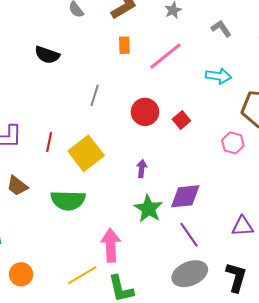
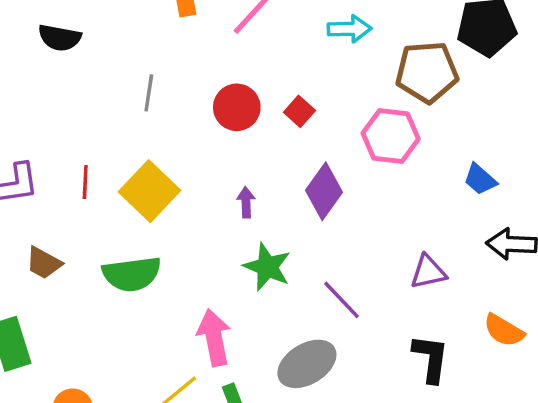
pink hexagon: (233, 143) -> (391, 136), size x1.5
purple diamond: (185, 196) -> (324, 191), moved, turned -40
gray ellipse: (190, 274) -> (307, 364), moved

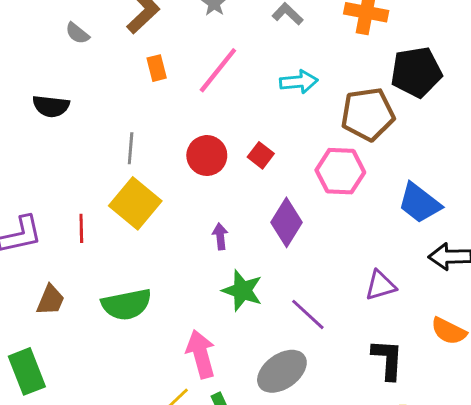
blue trapezoid: (480, 179) -> (419, 203), size x1.5
yellow square: (149, 191) -> (135, 203), moved
brown trapezoid: (44, 263) -> (50, 300), turned -92

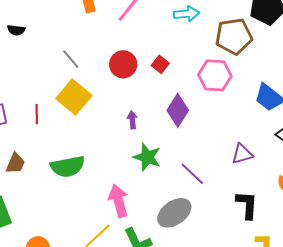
black semicircle: (51, 106) -> (16, 30), size x0.7
gray line: (131, 148) -> (71, 59), turned -45

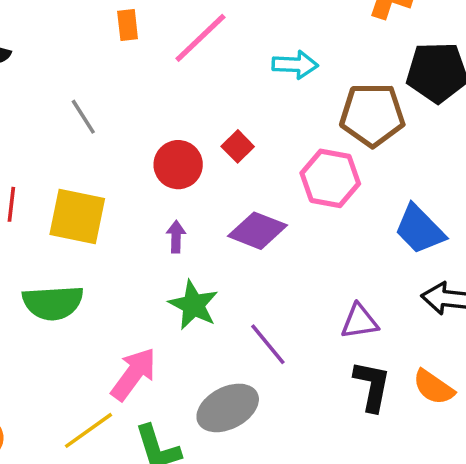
red circle: (123, 64) -> (178, 165), moved
yellow square: (74, 97) -> (77, 217), moved, turned -36
purple diamond: (178, 110) -> (257, 231), turned 72
pink arrow: (119, 201) -> (134, 374), turned 44
black L-shape: (247, 205) -> (372, 386), moved

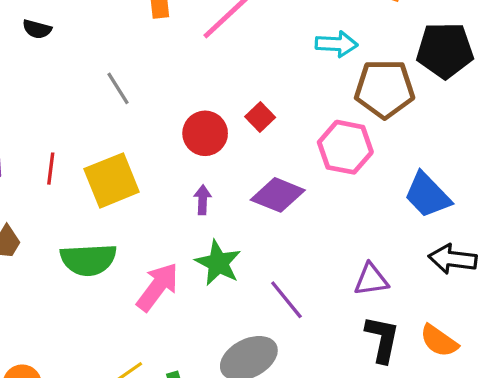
cyan arrow: (295, 65) -> (336, 44), moved
yellow square: (77, 217) -> (112, 180), turned -34
pink arrow: (134, 374) -> (158, 287), moved

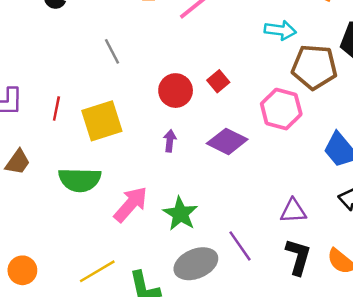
green star: (218, 263) -> (180, 214), moved
purple line: (286, 300) -> (240, 246), moved

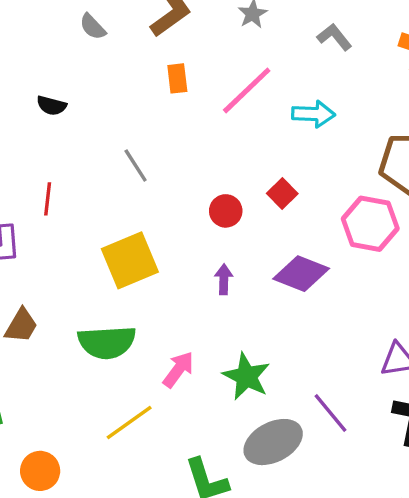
cyan arrow: (280, 30) -> (313, 114), moved
red circle: (176, 91) -> (226, 211), size x0.7
red line: (56, 108) -> (48, 199), moved
pink arrow: (131, 204) -> (178, 369), size x0.7
yellow line: (97, 271) -> (129, 423), moved

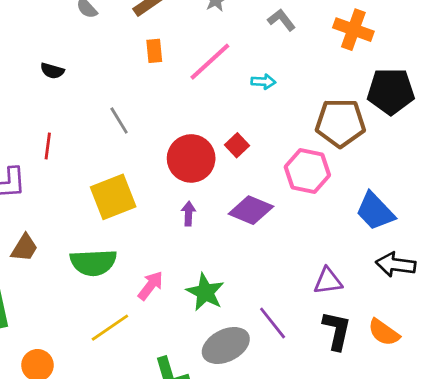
cyan arrow: (313, 114) -> (263, 82), size x0.7
red circle: (226, 211) -> (191, 158), size x1.8

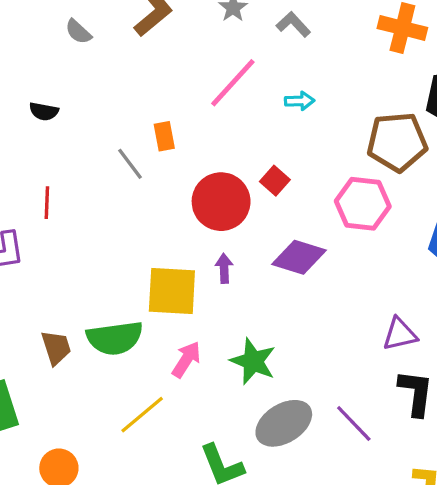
gray L-shape: (281, 20) -> (293, 24), moved
orange rectangle: (154, 51) -> (164, 136), moved
yellow square: (113, 197) -> (172, 291), moved, turned 30
brown trapezoid: (24, 248) -> (56, 348), moved, turned -44
purple line: (273, 323) -> (354, 424), moved

